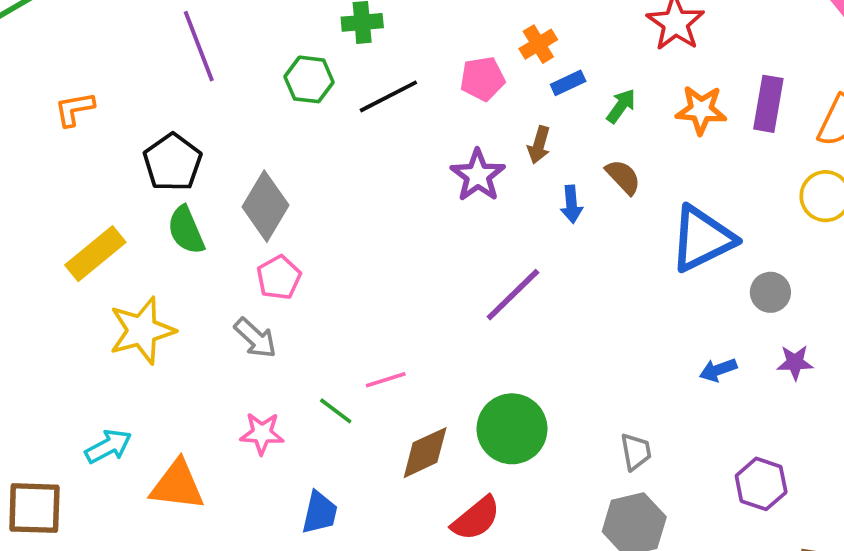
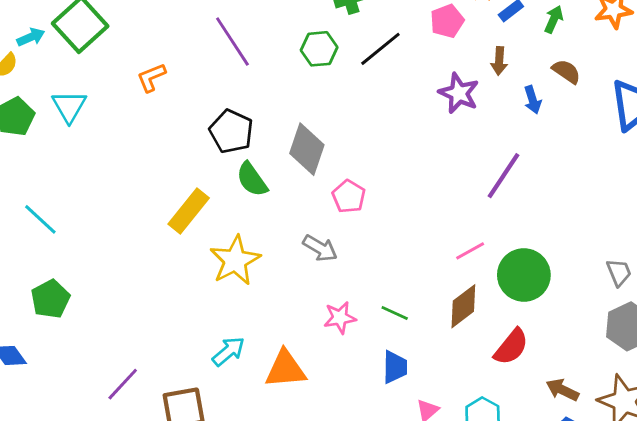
orange L-shape: (74, 109) -> (151, 77), moved
pink pentagon: (279, 278) -> (349, 196), moved
pink line: (386, 380) -> (470, 251), moved
green line: (336, 411) -> (395, 313), moved

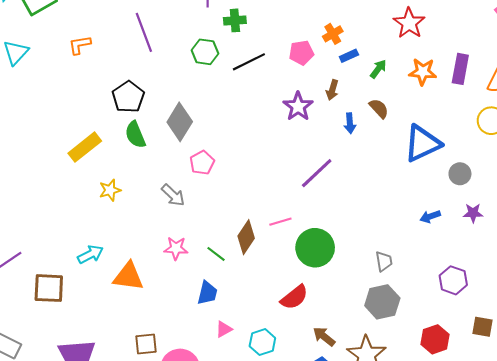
yellow star: (235, 260) -> (110, 190), size x0.6
brown diamond: (463, 306) -> (246, 237), moved, turned -32

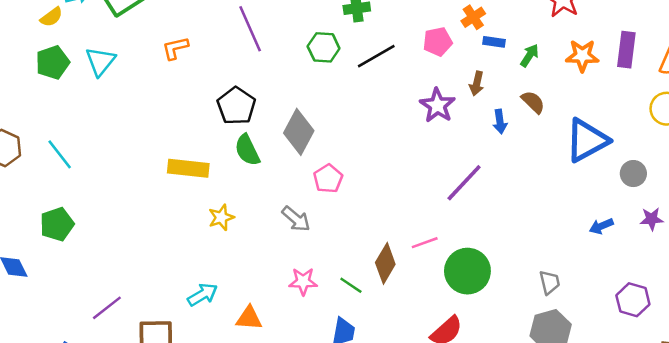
blue rectangle: (349, 56) -> (494, 42), turned 36
yellow rectangle: (85, 147) -> (188, 168), turned 48
orange triangle: (128, 276) -> (249, 318), size x0.7

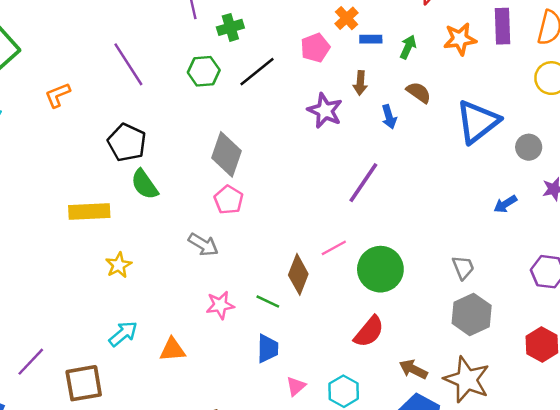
gray diamond: (299, 132) -> (226, 154), moved
yellow star: (221, 217) -> (119, 265), moved

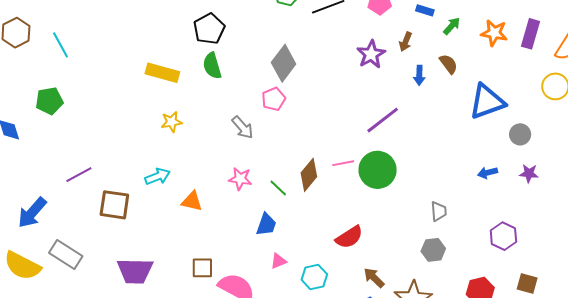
green circle: (380, 269) -> (378, 170), moved
gray hexagon: (472, 314) -> (433, 250), size x0.7

